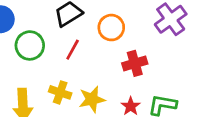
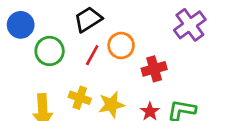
orange circle: (111, 28) -> (121, 45), moved

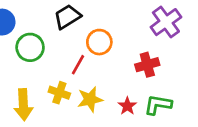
red line: (92, 55) -> (78, 65), moved
red cross: (154, 69) -> (147, 65), moved

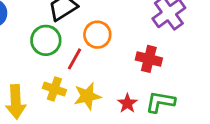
green circle: (30, 47) -> (46, 40), moved
red cross: (147, 65) -> (149, 59), turned 30

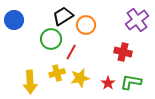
orange circle: (97, 35) -> (86, 25), moved
yellow cross: (54, 89) -> (57, 73), turned -35

